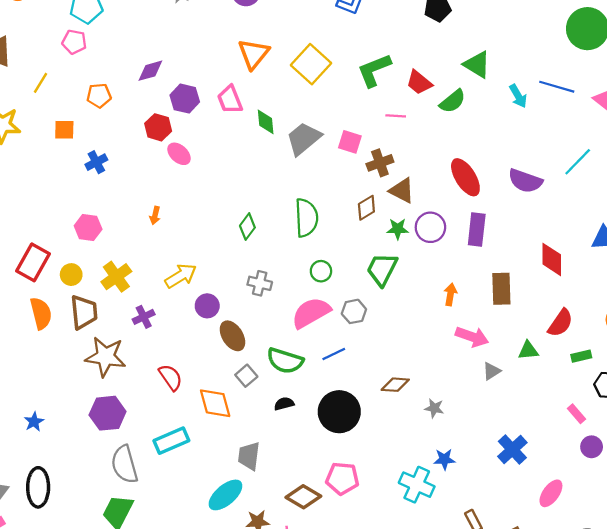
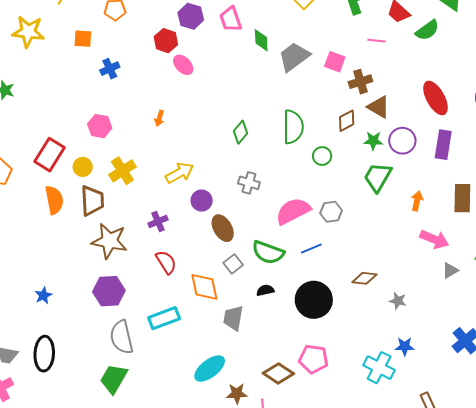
green trapezoid: (382, 269) -> (378, 177), moved
green circle: (321, 271) -> (322, 156), moved
purple cross: (144, 317) -> (158, 221), moved
gray trapezoid: (249, 456) -> (233, 318), moved

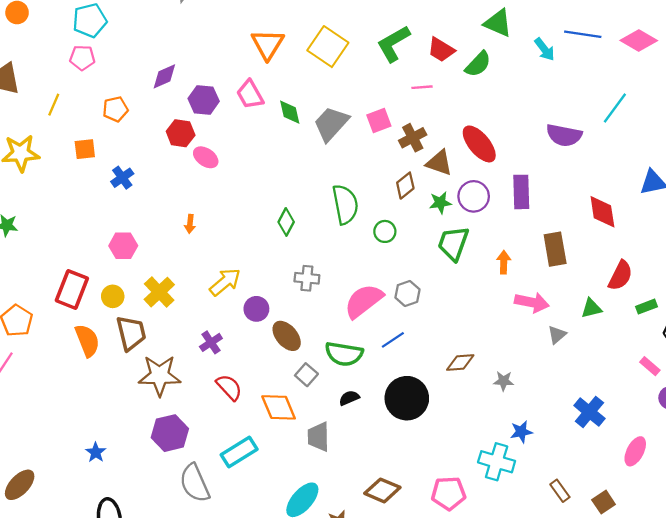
pink square: (335, 62) -> (379, 120), turned -30
red ellipse: (435, 98) -> (479, 144), moved
pink pentagon: (314, 359) -> (449, 493), moved

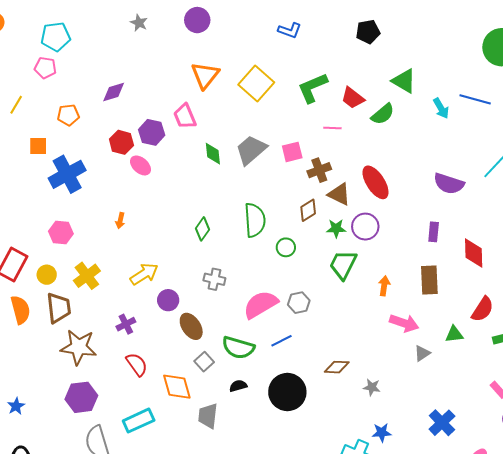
purple hexagon: (204, 100) -> (152, 132), moved
green diamond: (290, 112) -> (213, 154), moved
blue cross: (122, 178) -> (67, 174), size x1.8
purple rectangle: (521, 192) -> (434, 232), moved, size x0.7

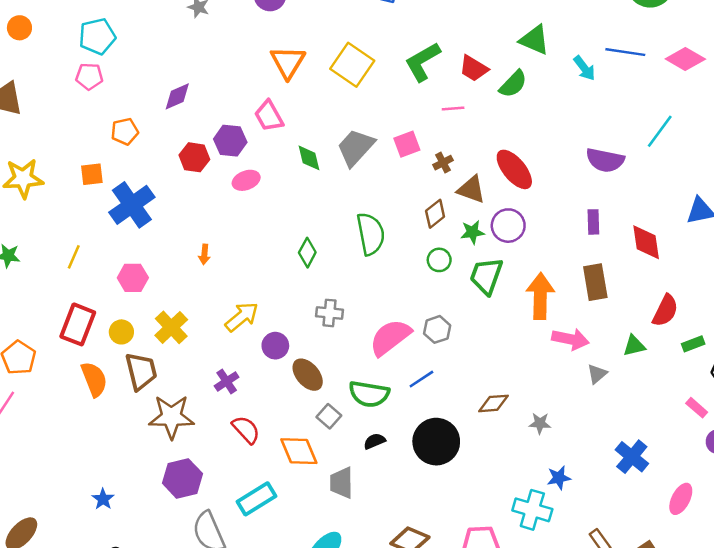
yellow line: (16, 105) -> (74, 257), moved
pink ellipse: (140, 165) -> (246, 180), moved, turned -55
brown cross: (319, 170) -> (443, 163), size x0.7
green circle: (286, 247) -> (439, 260), moved
orange arrow: (384, 286) -> (540, 296), size x1.8

